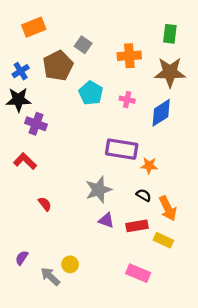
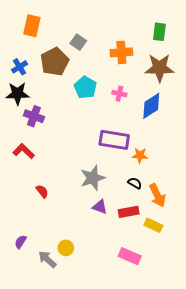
orange rectangle: (34, 27) -> (32, 26), turned -55

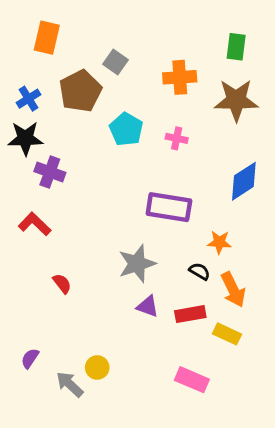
blue diamond: (151, 106) -> (244, 181), moved
orange star: (140, 155) -> (219, 242), moved

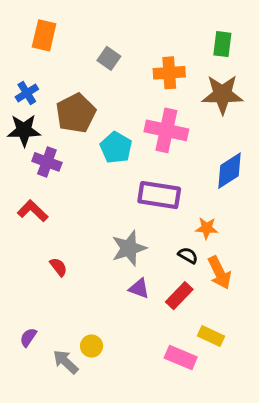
brown pentagon: (80, 91) -> (76, 113), moved
cyan pentagon: (126, 129) -> (116, 148), moved
pink cross: (177, 138) -> (166, 130), size x2.0
red rectangle: (190, 314) -> (179, 296), turned -36
yellow rectangle: (227, 334) -> (211, 336), moved

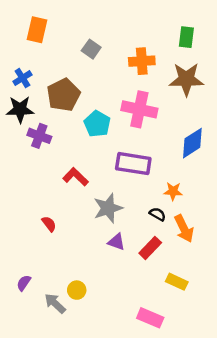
red L-shape: (33, 211) -> (75, 177), moved
pink rectangle: (181, 358) -> (150, 318), moved

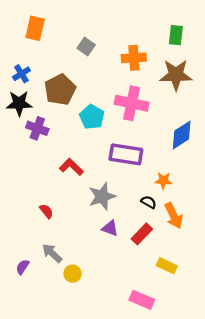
gray arrow: (55, 303) -> (52, 253), moved

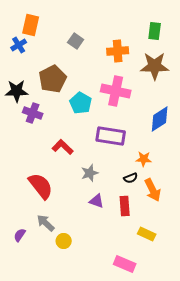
blue cross: (21, 74) -> (19, 45), moved
gray star: (102, 196) -> (90, 173), size x0.7
black semicircle: (149, 202) -> (131, 178), turned 128
red semicircle: (46, 211) -> (41, 186), size x2.0
red rectangle: (142, 234) -> (125, 206), turned -48

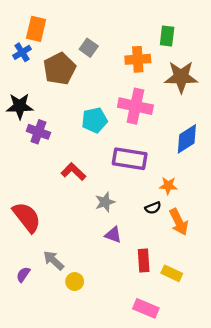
green rectangle: (155, 31) -> (167, 36), moved
brown pentagon: (53, 79) -> (59, 69), moved
cyan pentagon: (81, 103) -> (95, 120), turned 30
red semicircle: (41, 186) -> (27, 217), moved
red rectangle: (125, 206) -> (144, 260), moved

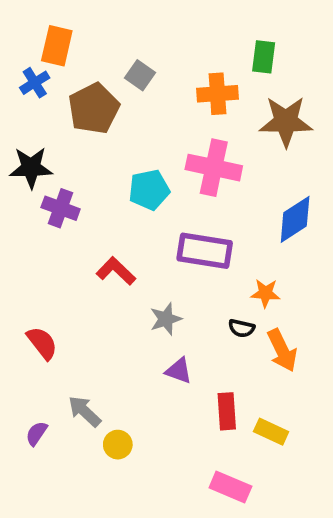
black semicircle: (153, 208) -> (241, 328), turned 35
red semicircle: (27, 217) -> (42, 343), size x0.7

